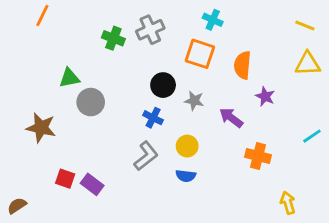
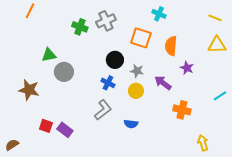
cyan cross: (213, 20) -> (159, 14), moved
yellow circle: (187, 146) -> (136, 91), moved

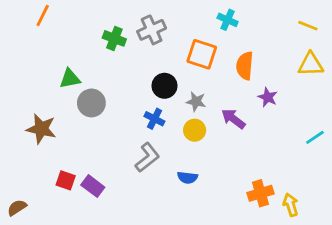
orange cross: (182, 110) -> (261, 193), moved, turned -30

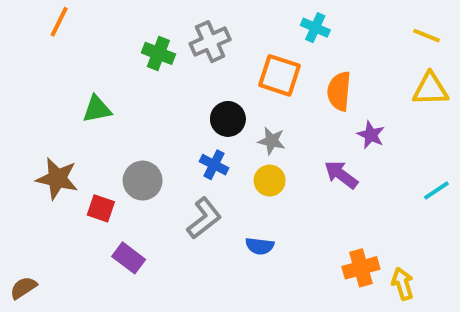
gray circle: (91, 103) -> (143, 181), moved
purple arrow: (233, 119) -> (341, 175), moved
red square: (66, 180) -> (101, 208), moved

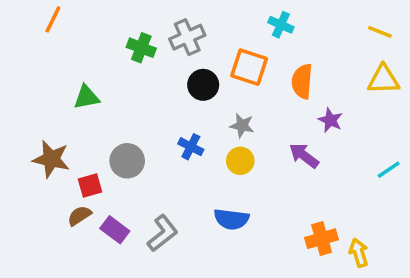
black circle: (228, 119) -> (203, 85), moved
red square: (101, 208) -> (90, 186), turned -35
gray L-shape: (204, 218) -> (162, 233), moved
blue semicircle: (260, 246) -> (231, 219), size x1.4
brown semicircle: (23, 288) -> (79, 216), moved

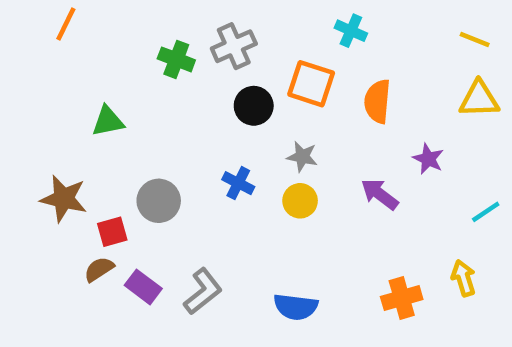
purple star: (330, 120) -> (428, 159), moved
blue semicircle: (231, 219) -> (296, 307), moved
yellow arrow: (359, 253) -> (464, 278), moved

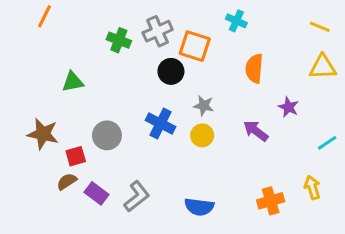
orange square: (311, 84) -> (195, 46), moved
blue cross: (238, 183) -> (161, 123), size x1.4

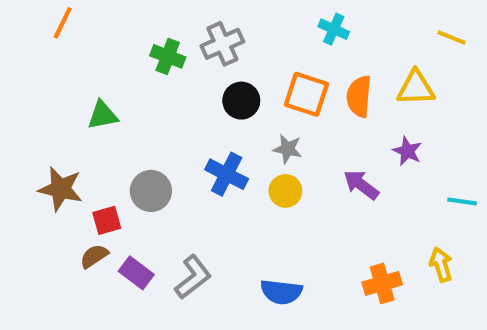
orange square: (195, 46) -> (306, 94), moved
yellow triangle: (323, 67) -> (416, 88), moved
cyan line: (327, 143) -> (462, 201), turned 42

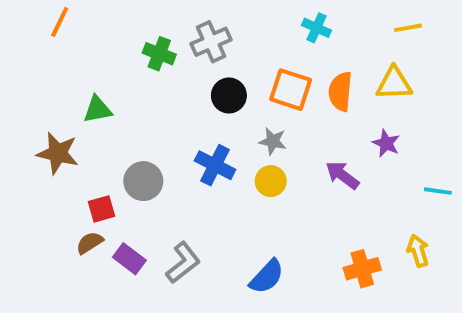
yellow line: (451, 38) -> (408, 28), moved, turned -32
brown star: (61, 189) -> (58, 153), moved
blue semicircle: (281, 292) -> (267, 277), turned -54

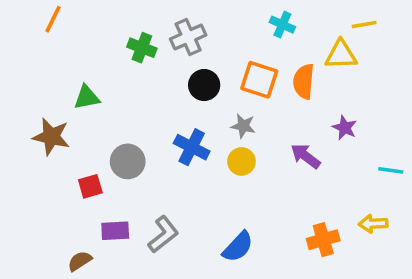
yellow triangle: (394, 84) -> (341, 55), moved
brown semicircle: (90, 243) -> (80, 261), moved
yellow arrow: (418, 251) -> (373, 224), turned -76
purple rectangle: (129, 259) -> (115, 231), turned -40

